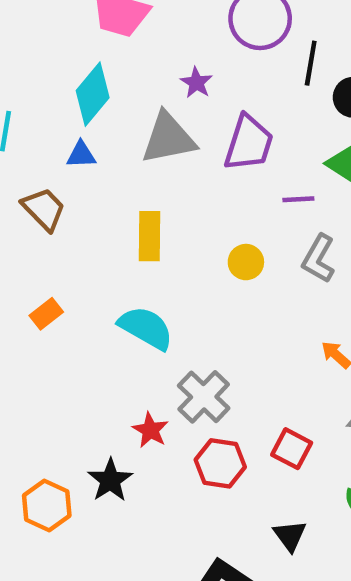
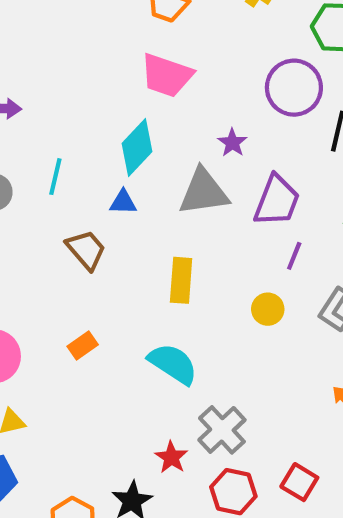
purple line: (298, 199) -> (294, 256), moved, turned -68

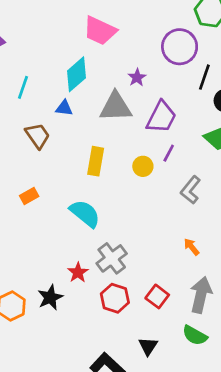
yellow circle: (268, 309) -> (143, 166), moved

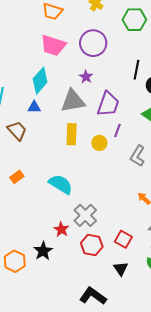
purple circle: (180, 47) -> (93, 43), moved
yellow rectangle: (96, 161) -> (72, 134), moved
black triangle: (148, 346) -> (121, 269), moved

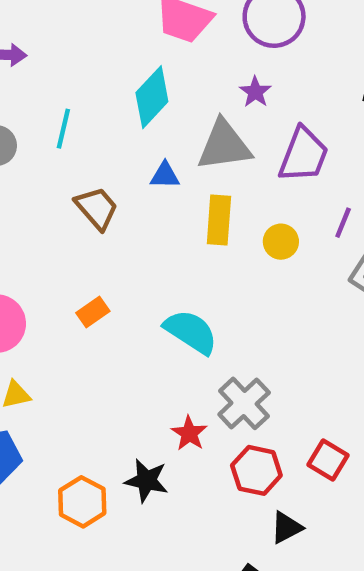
blue triangle: (34, 107) -> (165, 175), moved
purple line: (117, 130) -> (343, 223), moved
black star: (43, 251) -> (147, 481), turned -30
black triangle: (121, 269) -> (286, 528), moved, turned 35

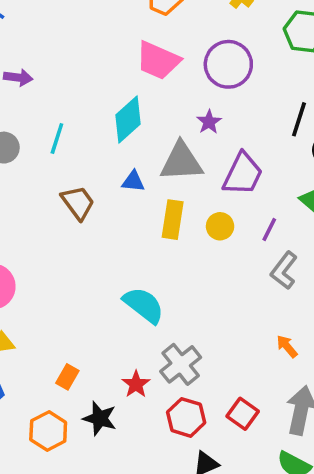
yellow circle: (281, 242) -> (220, 226), moved
orange rectangle: (93, 312) -> (67, 377), moved, turned -30

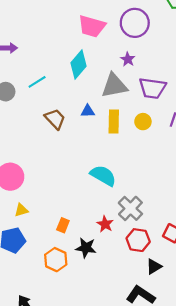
cyan line: (57, 139) -> (37, 82), turned 48
purple trapezoid: (243, 174) -> (152, 88), turned 80
blue triangle: (133, 181) -> (88, 111), moved

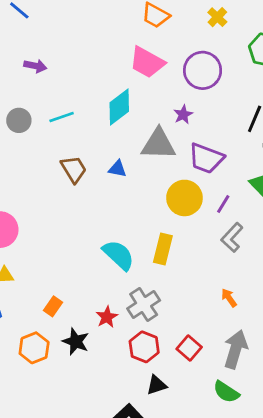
yellow rectangle: (114, 121) -> (163, 249), moved
yellow circle: (143, 122) -> (184, 198), size x1.6

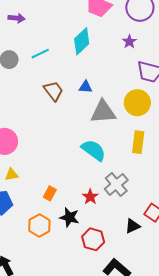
gray triangle: (158, 144) -> (103, 112), moved
yellow rectangle: (163, 249) -> (138, 142), moved
red hexagon: (144, 347) -> (93, 239), moved
black triangle: (157, 385) -> (133, 226), moved

